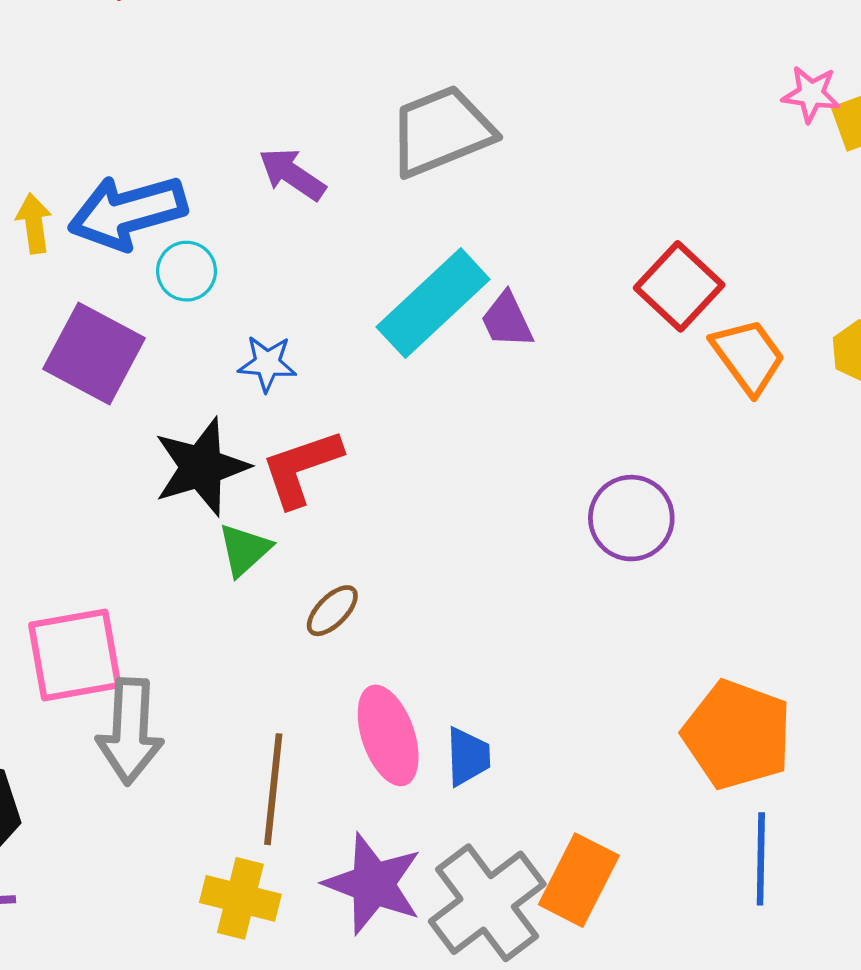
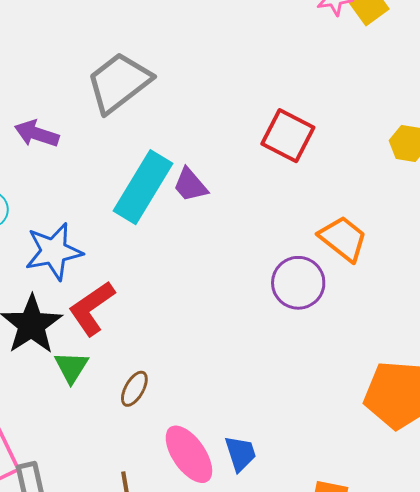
orange trapezoid: (748, 356) -> (343, 238), moved
blue star: (267, 363) -> (54, 251), size x1.6

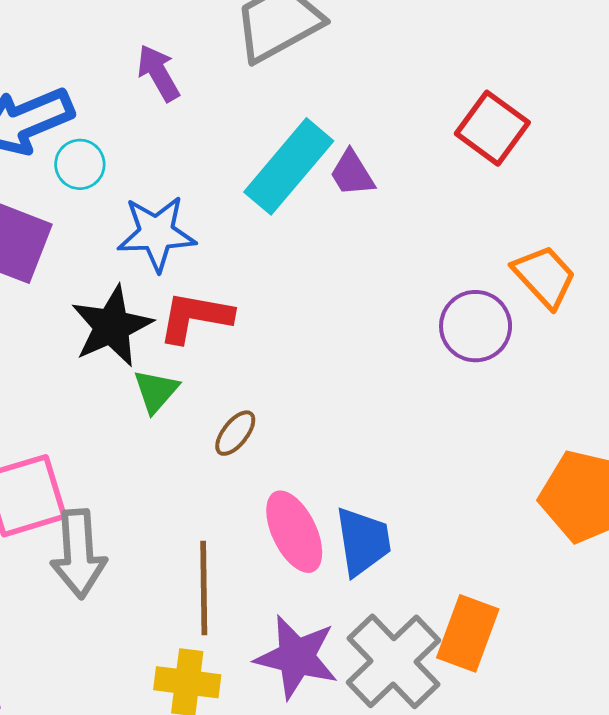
purple arrow: (37, 134) -> (158, 73), turned 33
red L-shape: (92, 308) -> (195, 317), turned 36
blue trapezoid: (240, 453) -> (363, 541), size x1.4

